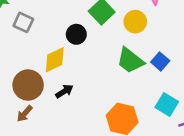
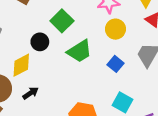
yellow circle: (135, 22) -> (115, 29), moved
green trapezoid: (130, 61) -> (79, 51), moved, turned -68

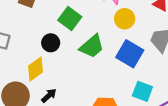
blue square: (115, 64) -> (130, 54), size x1.6

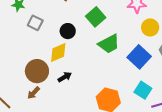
yellow circle: (125, 19) -> (150, 27), moved
black circle: (51, 43) -> (68, 31), moved

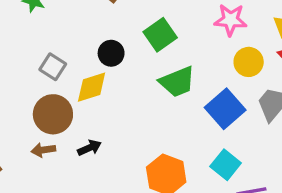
gray square: (35, 23) -> (53, 67), moved
black arrow: (65, 77) -> (89, 148), moved
brown arrow: (34, 93) -> (43, 150), turned 32

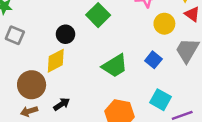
gray square: (53, 67) -> (15, 35), moved
green trapezoid: (177, 82) -> (115, 66), moved
blue square: (225, 109) -> (153, 60), size x0.6

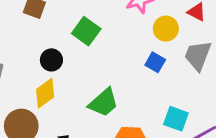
blue square: (153, 60) -> (155, 62), moved
green trapezoid: (115, 66) -> (103, 103), moved

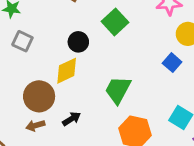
green trapezoid: (103, 103) -> (118, 90), turned 148

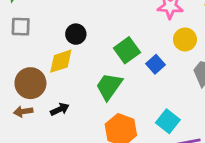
green square: (115, 22) -> (127, 50), moved
gray square: (22, 41) -> (21, 27), turned -30
blue square: (172, 63) -> (156, 64), moved

